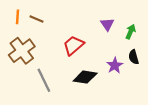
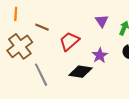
brown line: (37, 19) -> (42, 27), moved
purple star: (115, 65) -> (100, 55), moved

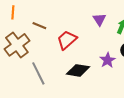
purple star: (100, 55) -> (108, 60), moved

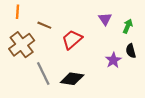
black diamond: (78, 70) -> (72, 79), moved

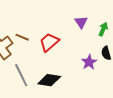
brown line: (44, 25) -> (22, 37), moved

